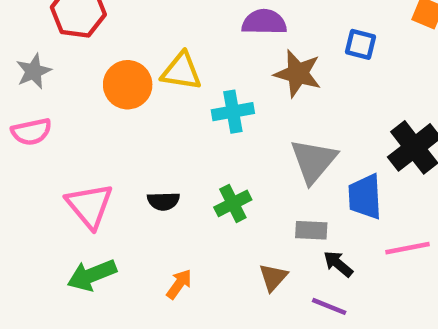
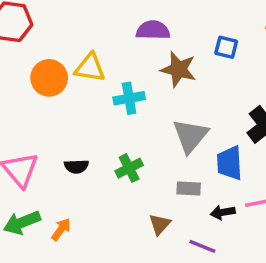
black arrow: (338, 264) -> (223, 212), moved, turned -50
orange arrow: (179, 284) -> (61, 229), moved

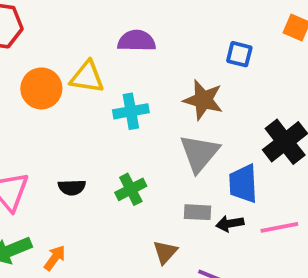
purple semicircle: (153, 30) -> (137, 41), moved
brown star: (178, 69) -> (203, 100), moved
black arrow: (223, 212) -> (230, 224), moved

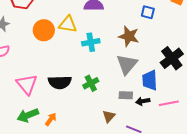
black semicircle: (72, 187) -> (60, 82), size x1.6

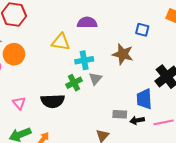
orange circle: (44, 30) -> (14, 54), moved
gray triangle: (127, 64) -> (95, 79), moved, size x0.6
green cross: (91, 83) -> (74, 83), moved
pink triangle: (27, 84) -> (19, 103), size x0.6

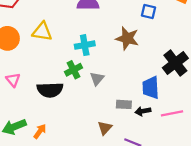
yellow triangle: (61, 42) -> (42, 32), moved
gray triangle: (95, 79) -> (97, 79), moved
pink triangle: (19, 103) -> (13, 80), moved

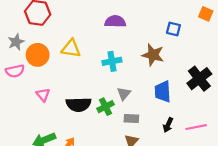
green cross: (73, 70) -> (106, 107), moved
blue trapezoid: (151, 88) -> (163, 92), moved
gray rectangle: (124, 104) -> (131, 118), moved
black arrow: (143, 111) -> (168, 125), turned -56

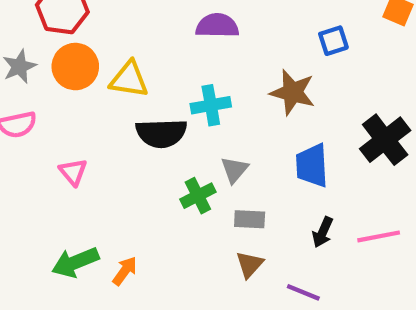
blue square: (173, 29) -> (333, 41), turned -32
orange circle: (38, 55) -> (75, 67), moved
black semicircle: (79, 104) -> (161, 133), moved

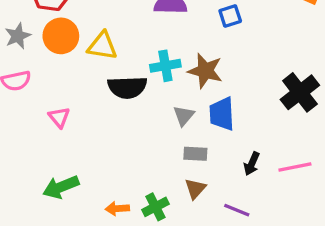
blue square: (333, 41) -> (230, 16), moved
brown star: (293, 92) -> (205, 71), moved
blue trapezoid: (312, 165) -> (222, 114), moved
green cross: (198, 196) -> (155, 207), moved
orange arrow: (125, 271) -> (117, 209), moved, turned -130

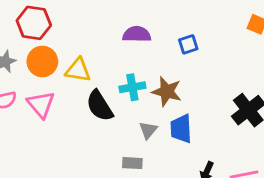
black semicircle: (127, 87) -> (100, 106), turned 60
pink triangle: (59, 117) -> (41, 104), moved, size x1.5
gray rectangle: (195, 154) -> (132, 163), moved

